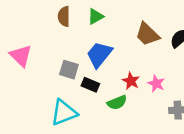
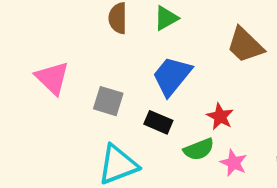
gray square: (69, 70) -> (108, 101), moved
pink star: (156, 84) -> (234, 163), moved

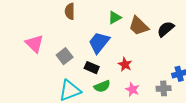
green triangle: (166, 18) -> (115, 18), moved
gray square: (108, 101) -> (65, 56), turned 35
green semicircle: (199, 149) -> (102, 86), moved

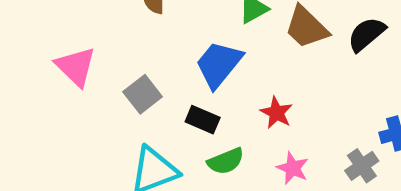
gray cross: (164, 88) -> (362, 166), turned -32

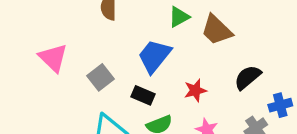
black semicircle: (366, 34) -> (248, 77), moved
red star: (276, 113) -> (195, 90), turned 30

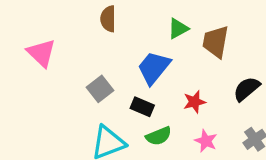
brown trapezoid: (217, 30) -> (216, 42), turned 56
pink triangle: (53, 58) -> (41, 53), moved

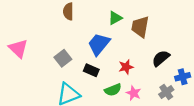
pink triangle: (41, 53) -> (18, 48), moved
green semicircle: (159, 136) -> (113, 90), moved

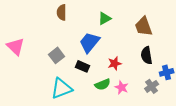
brown trapezoid: (140, 27) -> (144, 26), moved, turned -30
black semicircle: (161, 58) -> (147, 55), turned -60

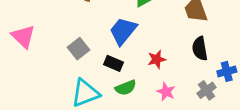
green semicircle: (103, 84) -> (126, 88), moved

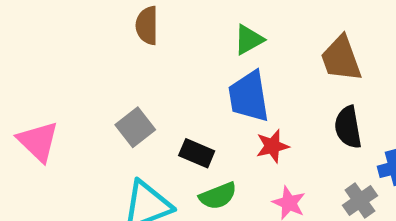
blue trapezoid: (123, 31) -> (249, 96), moved, turned -48
pink triangle: (23, 36) -> (38, 141), moved

